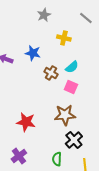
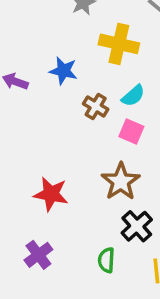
yellow cross: (64, 38) -> (119, 44), size x1.5
brown star: (65, 115) -> (121, 182), turned -30

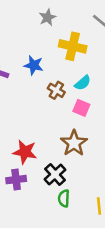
black cross: (137, 226) -> (55, 175), moved
purple cross: (38, 255) -> (16, 180), moved, turned 30

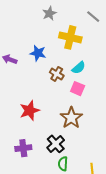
red star: (25, 152) -> (30, 111), moved, turned -30

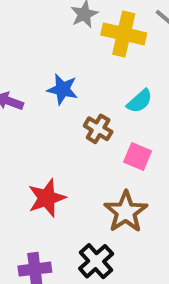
yellow cross: (70, 37) -> (124, 34), moved
cyan semicircle: (79, 68) -> (140, 101), moved

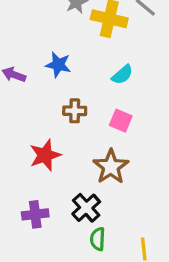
brown cross: (98, 129) -> (75, 111), moved, turned -30

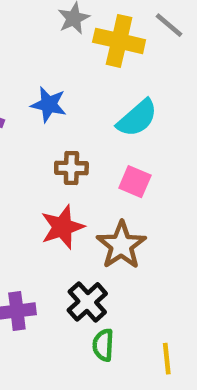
cyan semicircle: (122, 75) -> (137, 118), size x1.4
red star: (45, 155) -> (62, 227), moved

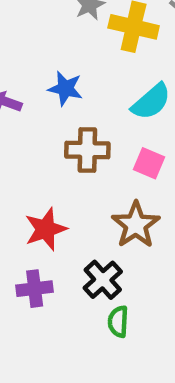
brown cross: (71, 168) -> (87, 150), size x1.4
red star: (62, 227) -> (46, 229), moved

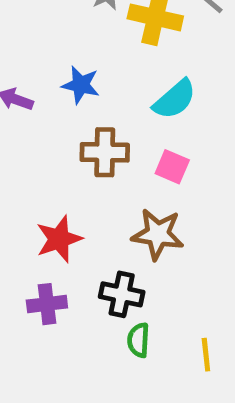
brown star: (136, 225) -> (158, 234), turned -30
black cross: (103, 280) -> (122, 294), turned -36

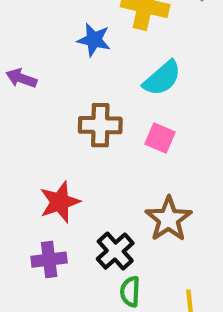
blue star: (81, 85) -> (94, 40), moved
brown star: (158, 234) -> (169, 219), moved, turned 30
black cross: (122, 294) -> (115, 251), turned 36

